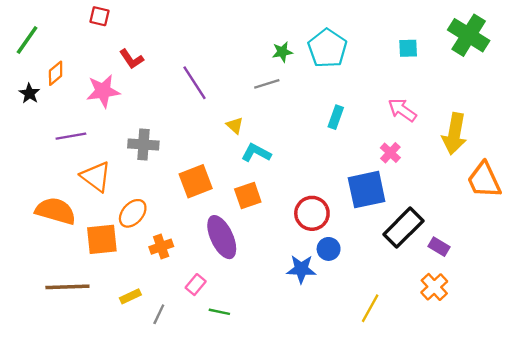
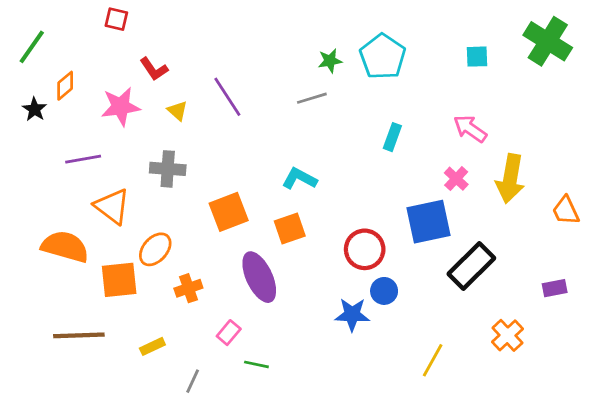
yellow triangle: (235, 125) -> (177, 111), moved
yellow arrow: (454, 134) -> (510, 179), moved
orange trapezoid: (484, 180) -> (566, 211), size x0.7
purple rectangle: (439, 247) -> (555, 288), moved, turned -42
gray line: (159, 314) -> (193, 381), moved

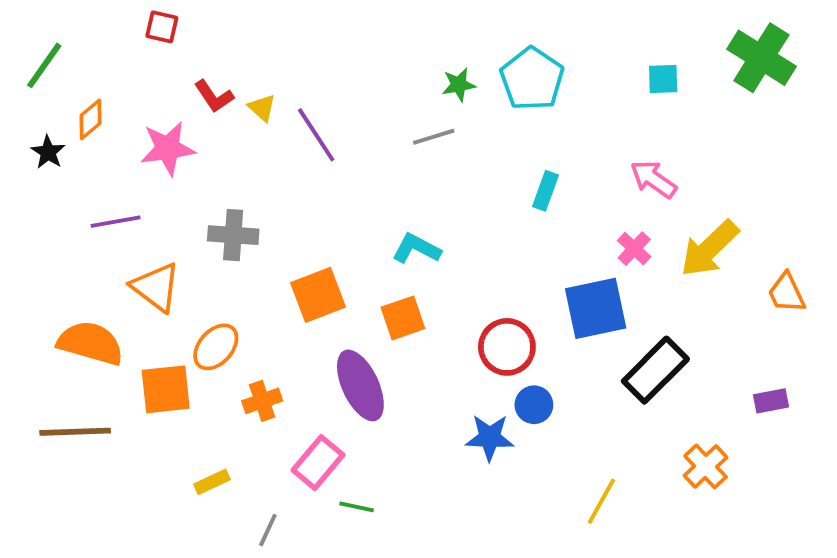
yellow triangle: (177, 111) -> (262, 108), moved
yellow arrow: (510, 179) -> (709, 249), turned 36
pink rectangle: (229, 333) -> (318, 463), size x1.5
brown line: (79, 335) -> (75, 432), moved

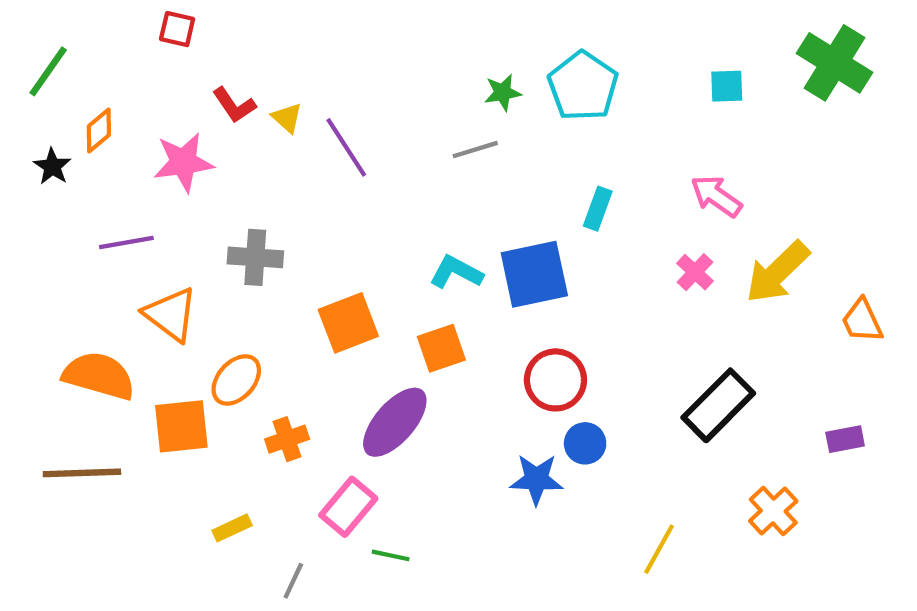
blue square: (596, 308) -> (534, 274), moved
purple ellipse: (360, 385) -> (395, 422), turned 66

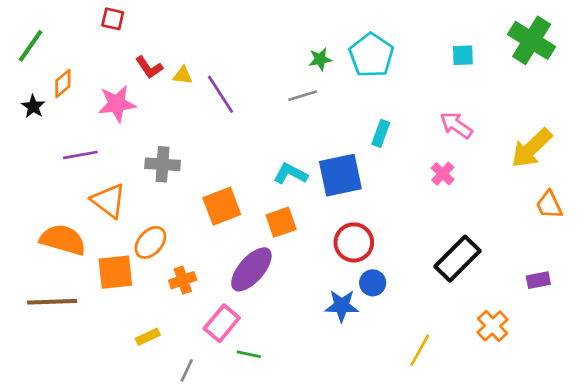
yellow triangle: (287, 118) -> (183, 75), turned -35
yellow arrow: (777, 272) -> (532, 148), moved

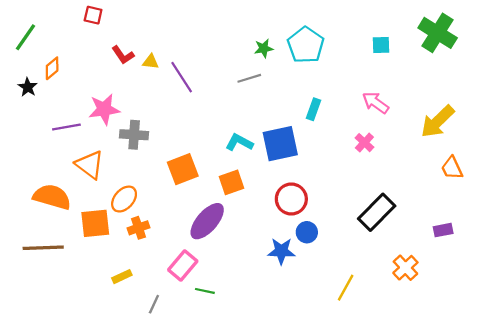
pink star: (117, 104) -> (104, 109), moved
orange cross: (183, 280) -> (138, 228), moved

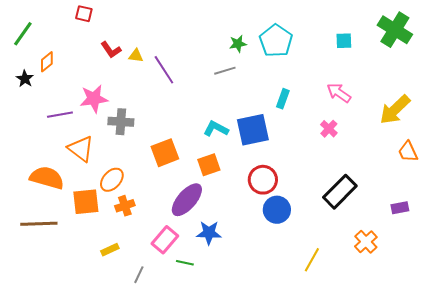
blue circle: (307, 232) -> (277, 210), size x1.4
blue star: (281, 251) -> (209, 233), moved

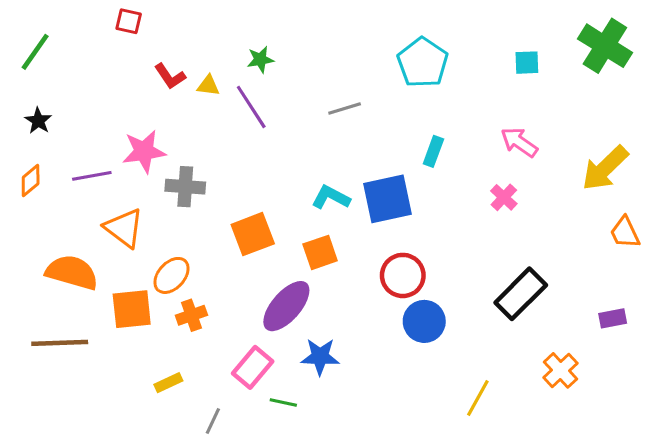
green star: (238, 44) -> (260, 59), moved
orange diamond: (47, 62) -> (31, 180), moved

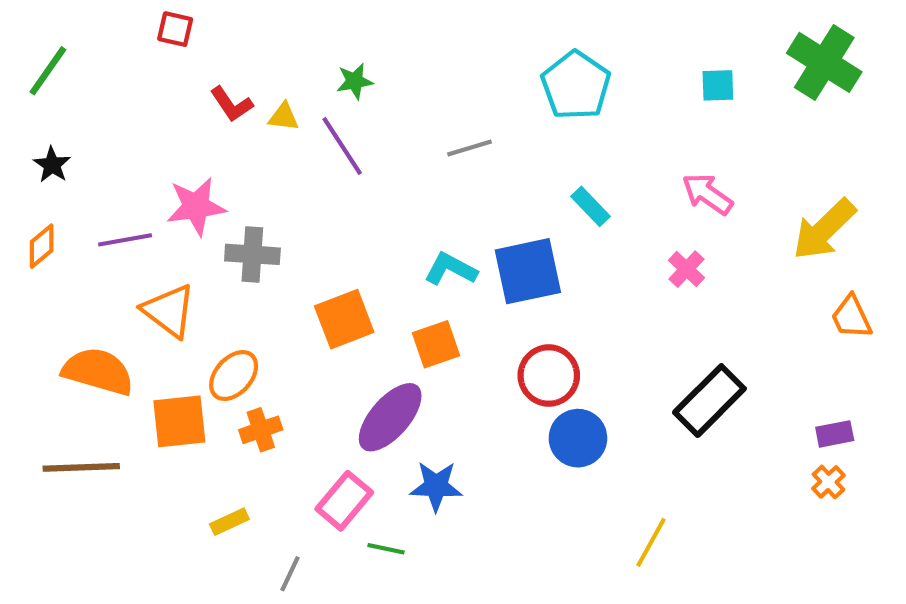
cyan rectangle: (433, 151) -> (590, 206), turned -64
orange cross: (561, 370) -> (828, 482), moved, size x0.7

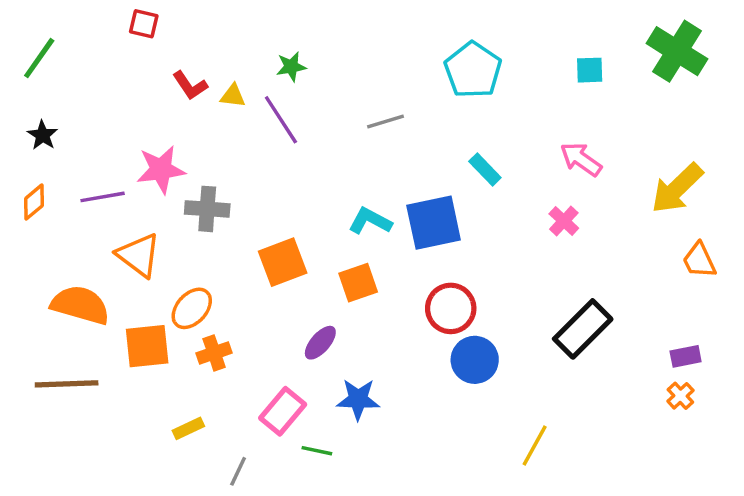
purple ellipse: (390, 417) -> (320, 343), size x0.6

